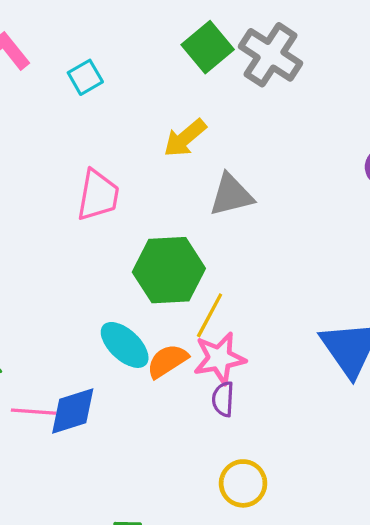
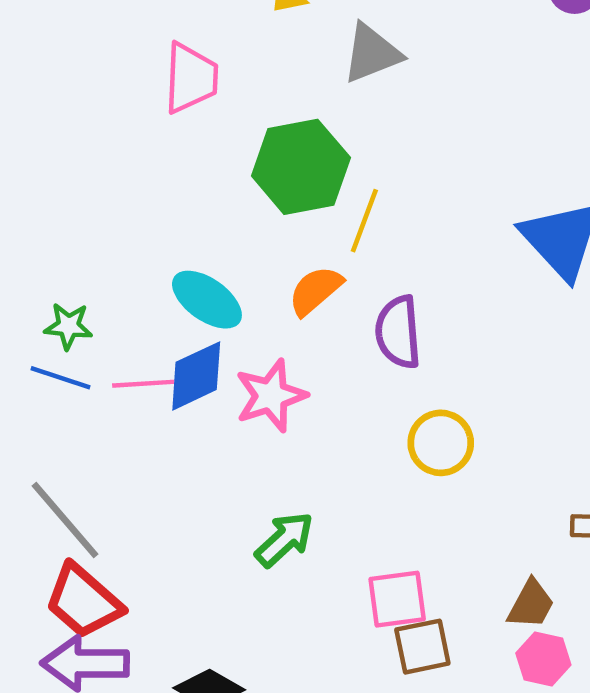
cyan ellipse: (125, 345) -> (207, 300), moved
pink star: (220, 358) -> (271, 396), moved
purple semicircle: (223, 399) -> (398, 332), size x1.5

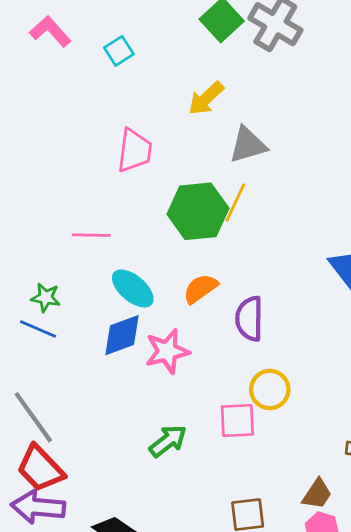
yellow line: (364, 221) -> (235, 203), moved
pink line: (143, 384) -> (91, 235), moved
pink square: (397, 599) -> (237, 420), moved

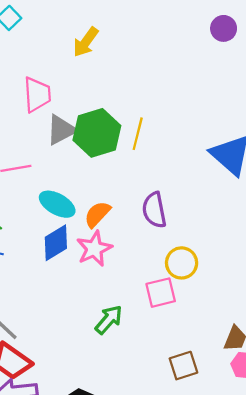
gray triangle: (248, 145) -> (61, 130), moved
yellow line: (235, 203) -> (138, 134), moved
orange semicircle: (200, 289) -> (97, 214), moved

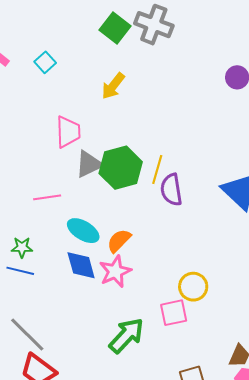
purple semicircle: (154, 210) -> (171, 190), moved
blue diamond: (56, 243) -> (81, 265), turned -76
green arrow: (109, 320) -> (126, 336), size x1.4

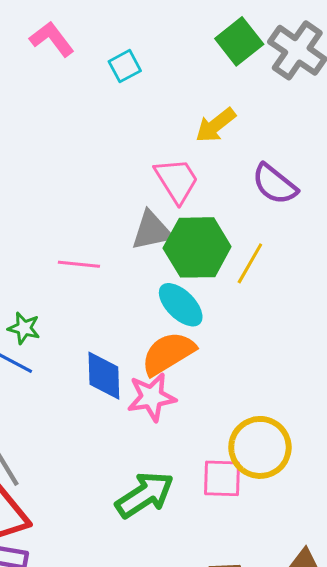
pink trapezoid: (68, 132) -> (177, 180), moved, turned -44
purple semicircle: (171, 190) -> (275, 184), moved, turned -56
cyan ellipse: (83, 231) -> (181, 305), moved
orange semicircle: (119, 241) -> (168, 353), size x1.4
yellow circle: (193, 287) -> (260, 447), size x1.4

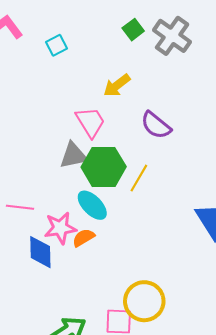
green square: (239, 41) -> (133, 30), size x0.7
pink line: (79, 264) -> (20, 207), moved
orange semicircle: (168, 353) -> (84, 238), size x0.6
pink star: (152, 397) -> (60, 228), moved

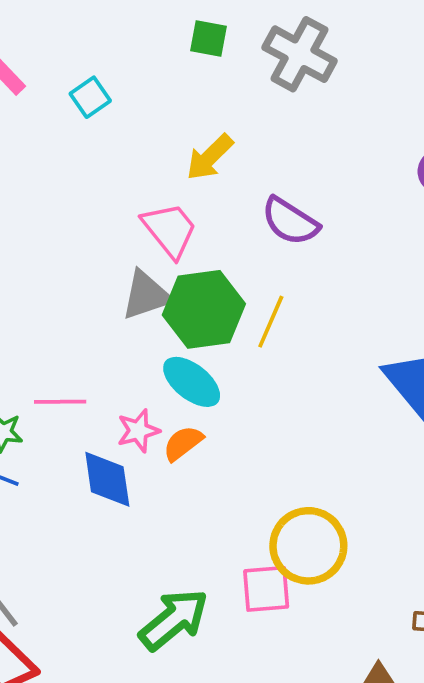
green square: (133, 30) -> (208, 38), moved, turned -35
pink star: (60, 228) -> (138, 431), size x0.7

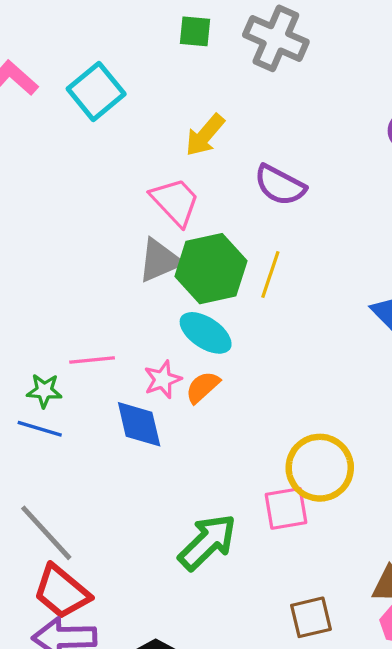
cyan square: (90, 97) -> (96, 91), size x1.6

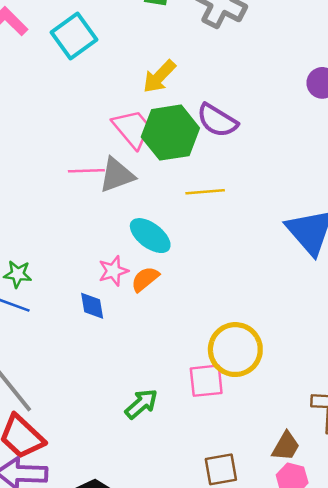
green hexagon: (211, 269) -> (170, 133), moved
yellow line: (270, 274) -> (205, 192), turned 63
pink line: (92, 360) -> (86, 171), moved
blue diamond: (139, 424) -> (92, 306), size x0.7
green arrow: (207, 542) -> (141, 404), size x0.7

